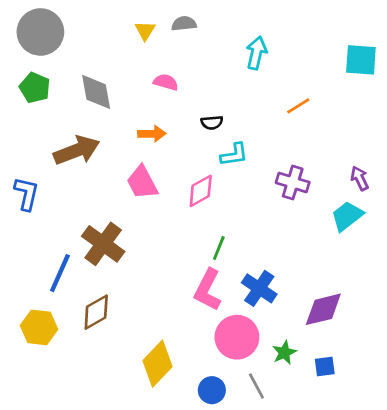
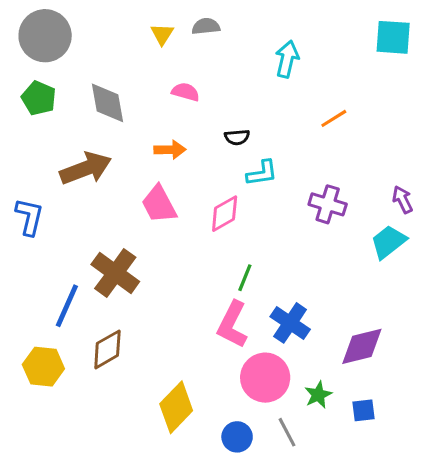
cyan square: (361, 60) -> (393, 37), moved

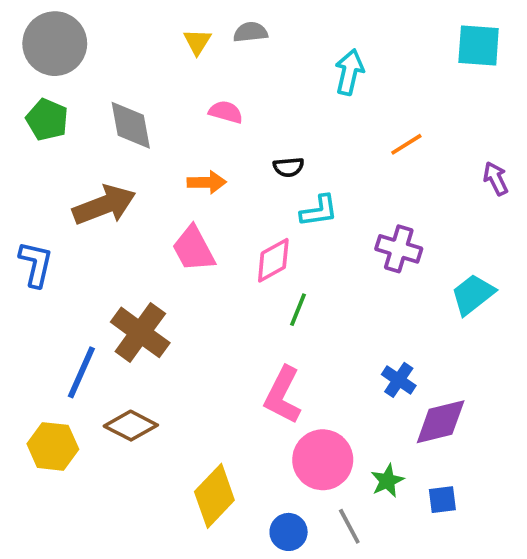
purple arrow: (403, 200) -> (496, 179), moved
green line: (245, 278) -> (298, 310), moved
blue cross: (290, 323) -> (399, 380), moved, size x0.7
brown diamond: (107, 349) -> (131, 426), turned 57

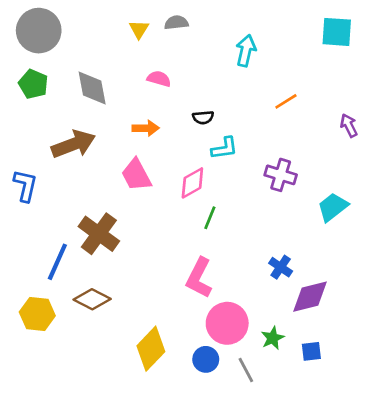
blue circle: (289, 532) -> (206, 359), moved

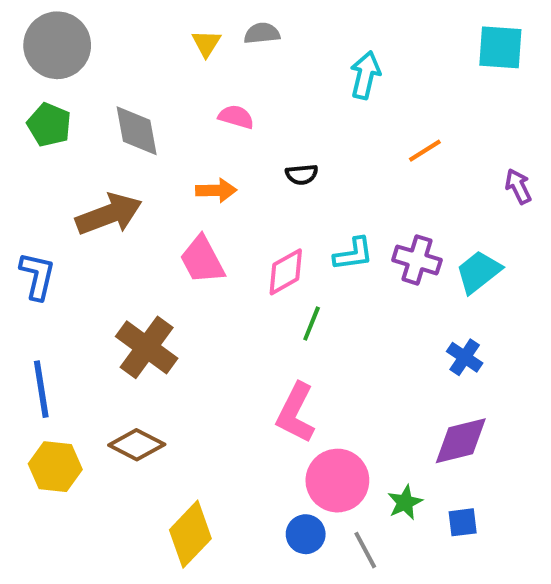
cyan L-shape: (224, 148) -> (353, 254), moved
cyan trapezoid: (333, 207) -> (479, 272), moved
blue line: (57, 262) -> (41, 389), moved, turned -33
blue cross: (281, 267) -> (465, 357), moved
yellow diamond: (151, 349) -> (190, 534), moved

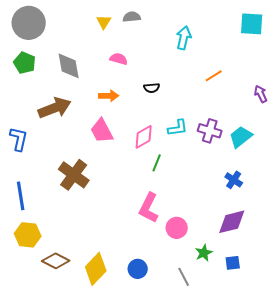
brown diamond: (137, 445) -> (56, 261), moved
pink circle: (337, 481) -> (177, 228), moved, size x0.7
blue circle: (306, 534) -> (138, 269), moved

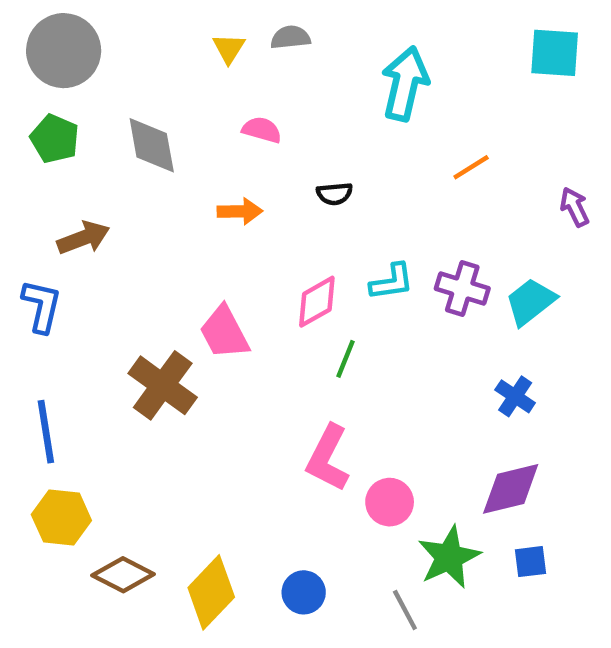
cyan arrow: (184, 38) -> (405, 84), size x1.4
brown arrow: (55, 108) -> (83, 238), moved, size x0.7
pink trapezoid: (102, 131) -> (224, 333), moved
green star: (204, 253) -> (449, 557), size x1.6
blue square: (233, 263) -> (530, 562), moved

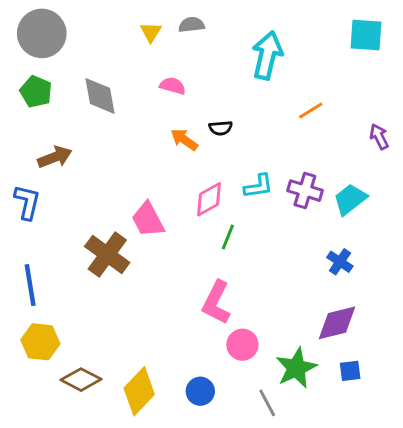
orange arrow: (240, 211) -> (184, 140), moved, turned -144
pink circle: (390, 502) -> (242, 345), moved

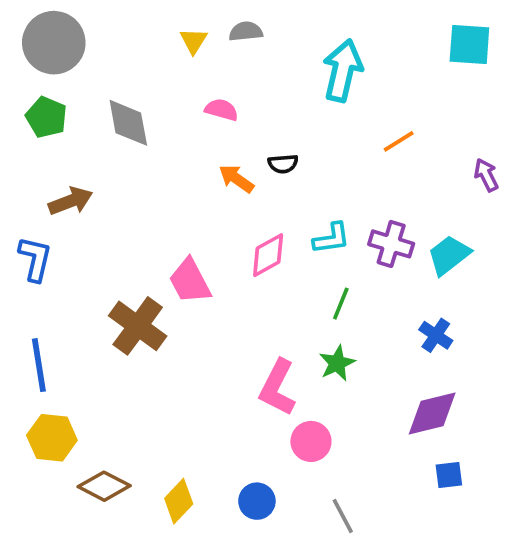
green line: (228, 237) -> (341, 304), moved
green star: (296, 368) -> (337, 363), moved, size x0.7
yellow diamond: (139, 391) -> (179, 501), size x0.7

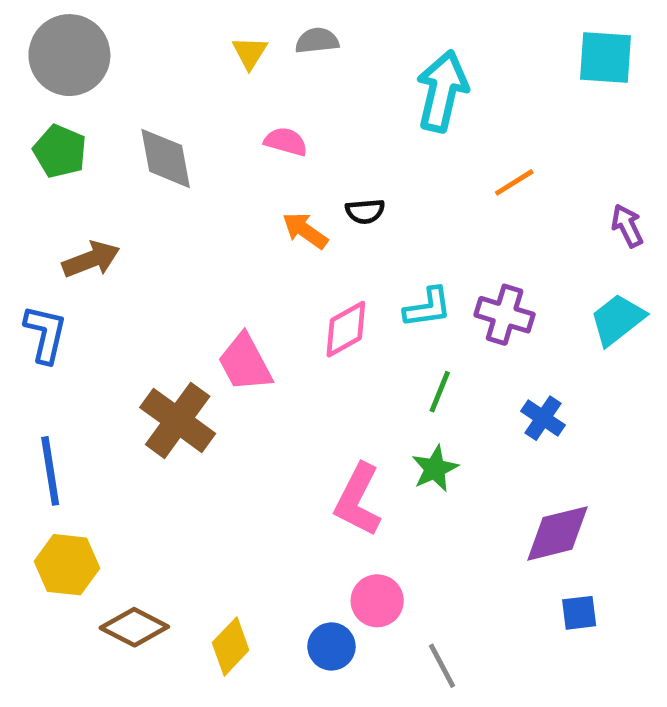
cyan trapezoid: (449, 255) -> (618, 320), moved
blue cross: (436, 335) -> (543, 418), moved
pink circle: (311, 441) -> (377, 601), moved

